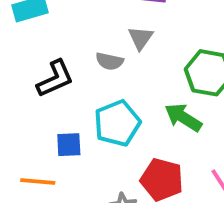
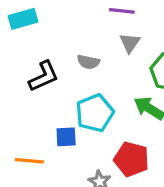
gray triangle: (141, 38) -> (130, 43), moved
blue square: (69, 145) -> (66, 137), moved

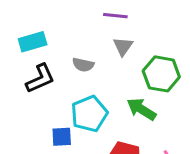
cyan rectangle: (23, 19) -> (33, 42), moved

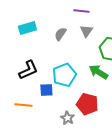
gray semicircle: (83, 65) -> (60, 34), moved, turned 112
black L-shape: (40, 79) -> (28, 70), moved

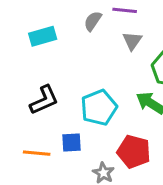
gray semicircle: (60, 34) -> (93, 21), moved
blue square: (46, 90) -> (72, 143), moved

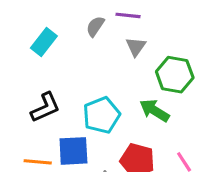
cyan rectangle: (43, 36) -> (44, 42), turned -36
blue square: (72, 143) -> (73, 151), size x1.5

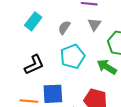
gray semicircle: (95, 26) -> (64, 27), moved
cyan pentagon: (102, 115) -> (73, 57), moved

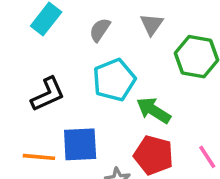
green arrow: (107, 67) -> (154, 110), moved

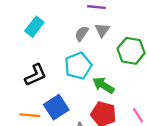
gray semicircle: (100, 30) -> (82, 34), moved
blue square: (80, 144) -> (56, 107), turned -30

